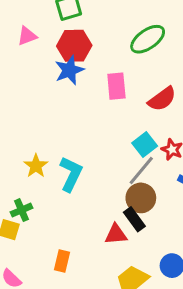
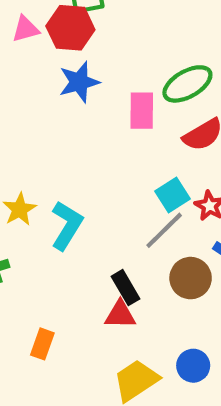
green ellipse: (148, 39) -> (187, 84), moved
red hexagon: (74, 46) -> (70, 28), moved
brown circle: (141, 198) -> (191, 278), moved
black rectangle: (134, 219) -> (126, 288), moved

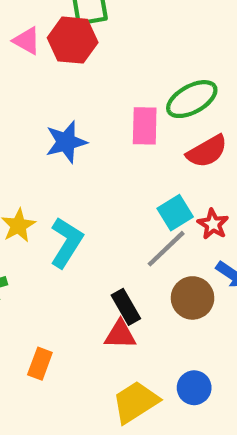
pink triangle: (26, 29) -> (27, 41), turned 44
blue star: (79, 82) -> (66, 142), moved

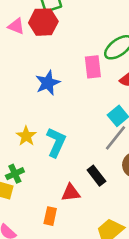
red triangle: (120, 335) -> (71, 193), moved

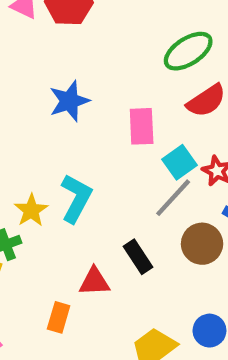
pink rectangle: (93, 67) -> (142, 126), moved
yellow star: (26, 136) -> (31, 210), moved

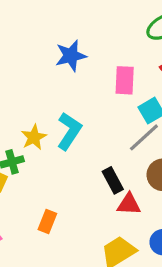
red triangle: (94, 282) -> (129, 204), moved

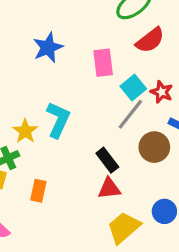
red triangle: (129, 204) -> (109, 188), moved
orange rectangle: (47, 221) -> (38, 191), moved

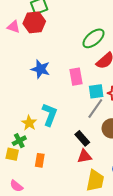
blue star: (48, 48) -> (40, 69), turned -30
cyan square: (133, 88) -> (96, 91), turned 35
yellow trapezoid: (124, 228) -> (95, 181), turned 145

